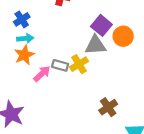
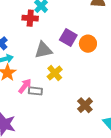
gray triangle: (95, 45) -> (43, 50), moved
gray rectangle: (60, 65) -> (35, 91), moved

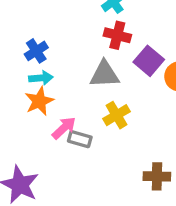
red cross: (30, 18) -> (117, 35), moved
brown cross: (85, 105) -> (157, 176), turned 35

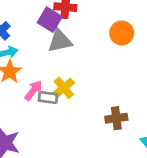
purple square: (149, 61) -> (50, 20), moved
yellow cross: (116, 115) -> (64, 88), moved

